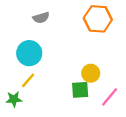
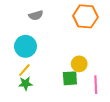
pink line: (110, 97) -> (96, 85), turned -42
green star: (14, 99) -> (25, 84), moved

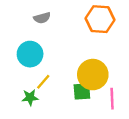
yellow circle: (79, 64) -> (93, 75), size x1.6
yellow line: (24, 70) -> (43, 82), moved

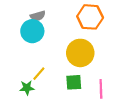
cyan circle: (30, 54) -> (32, 31), moved
yellow circle: (93, 75) -> (80, 53), moved

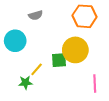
cyan circle: (32, 31) -> (15, 41), moved
green square: (74, 82) -> (59, 60), moved

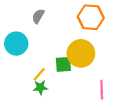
gray semicircle: (36, 15) -> (38, 16), turned 136
green star: (25, 83) -> (40, 87), moved

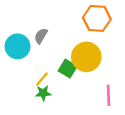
gray semicircle: (38, 16) -> (41, 36), moved
green square: (63, 64) -> (68, 69), turned 35

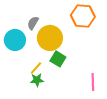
gray semicircle: (41, 36) -> (33, 23), moved
yellow circle: (86, 57) -> (50, 38), moved

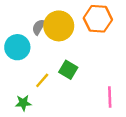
yellow circle: (50, 38) -> (59, 26), moved
green star: (37, 80) -> (23, 103), moved

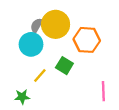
orange hexagon: (98, 19) -> (87, 40), moved
cyan circle: (17, 47) -> (31, 44), moved

